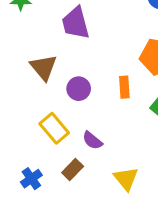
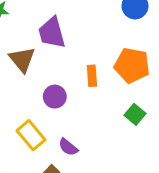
brown triangle: (44, 67) -> (22, 59), moved
orange rectangle: (124, 87) -> (92, 76), moved

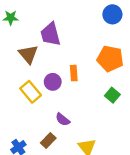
orange rectangle: (92, 76) -> (74, 73), moved
yellow rectangle: (31, 135) -> (31, 92), moved

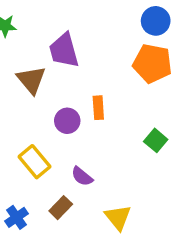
orange pentagon: (110, 59) -> (152, 63), moved
yellow rectangle: (31, 92) -> (35, 162), moved

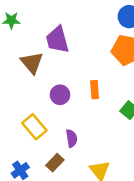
orange rectangle: (98, 108) -> (95, 90), moved
purple semicircle: (82, 176) -> (72, 138), turned -138

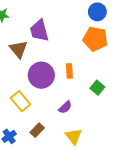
purple circle: (60, 95) -> (41, 75), size x1.6
purple semicircle: (72, 138) -> (65, 107), moved, turned 56

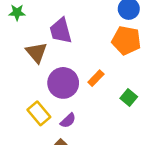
orange rectangle: (69, 71) -> (96, 78), turned 48
purple semicircle: (65, 107) -> (68, 121), moved

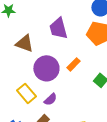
purple trapezoid: (61, 31) -> (58, 28), moved
brown triangle: (36, 53) -> (24, 43), turned -30

